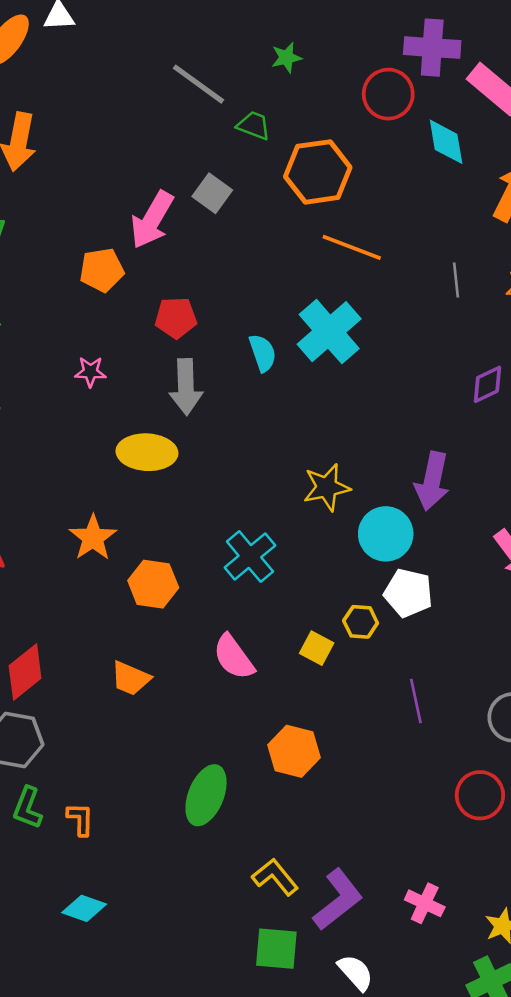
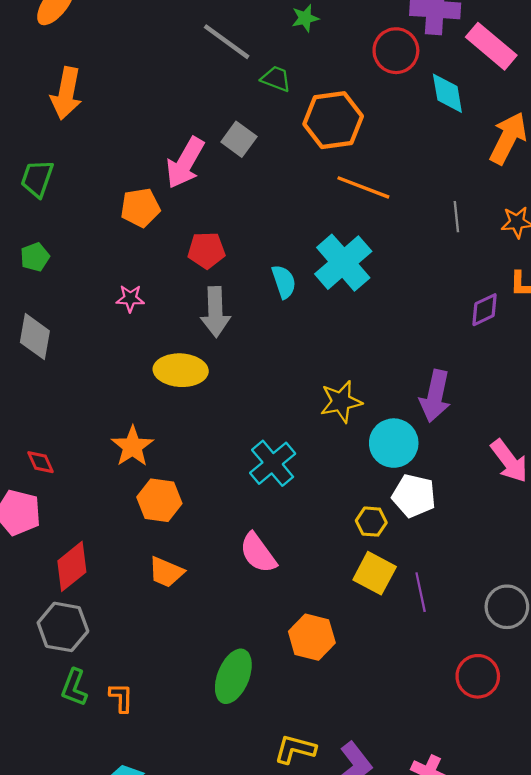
orange hexagon: (153, 584) -> (159, 500), moved
yellow square: (317, 648) -> (375, 573), moved, size x1.4
yellow L-shape: (275, 877) -> (295, 749), turned -36

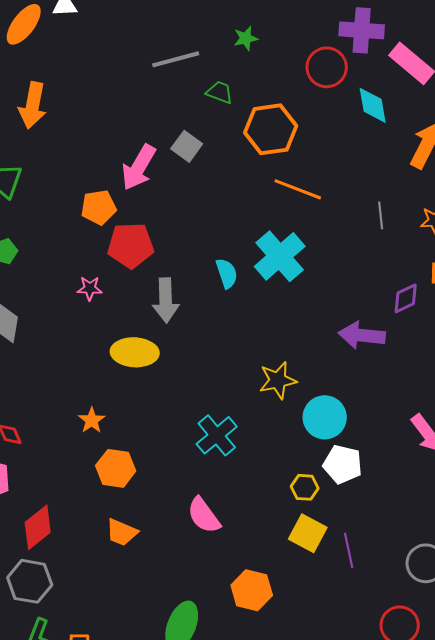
gray line: (227, 42) -> (176, 59), turned -51
red pentagon: (206, 250) -> (131, 245), moved, size x1.4
purple arrow: (435, 396) -> (362, 335), moved, turned 84
orange star: (132, 446) -> (92, 420), size x0.7

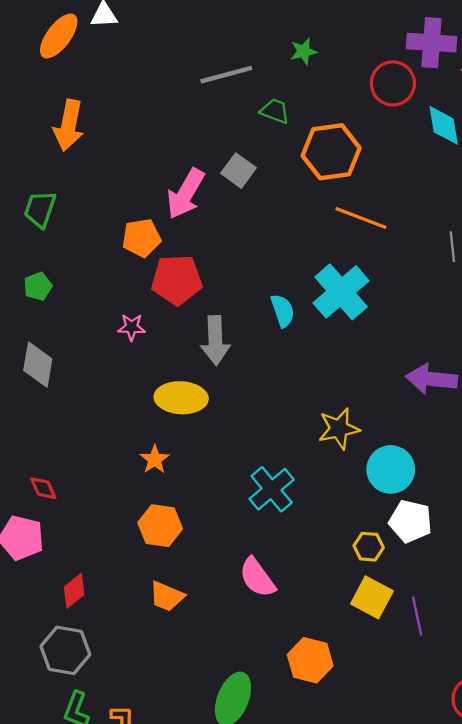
orange star: (92, 420) -> (155, 460), moved
red diamond: (38, 527) -> (74, 591), size x0.7

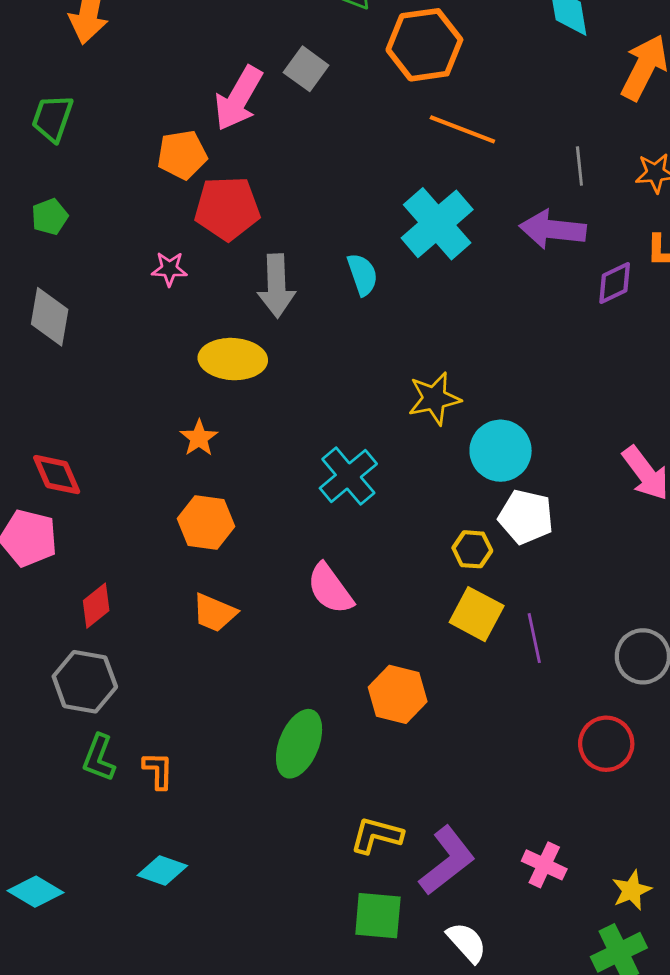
cyan semicircle: (283, 311) -> (362, 275), moved
purple arrow: (431, 379) -> (553, 229), moved
red diamond: (43, 488) -> (57, 475), size x1.4

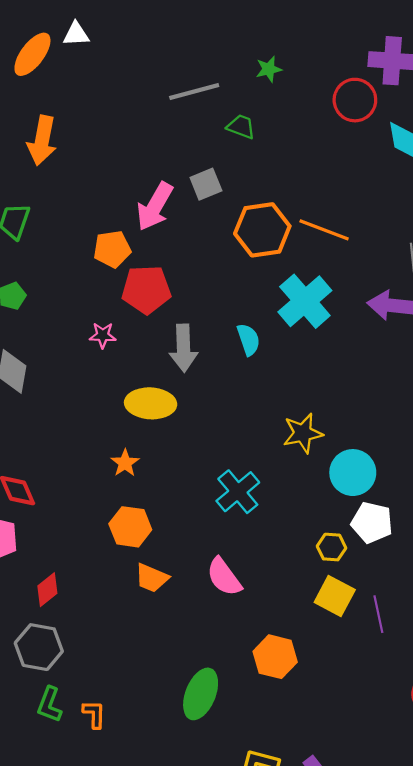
orange hexagon: (424, 45) -> (262, 230), moved
gray square: (306, 69) -> (206, 184), turned 32
orange trapezoid: (214, 613) -> (152, 578), moved

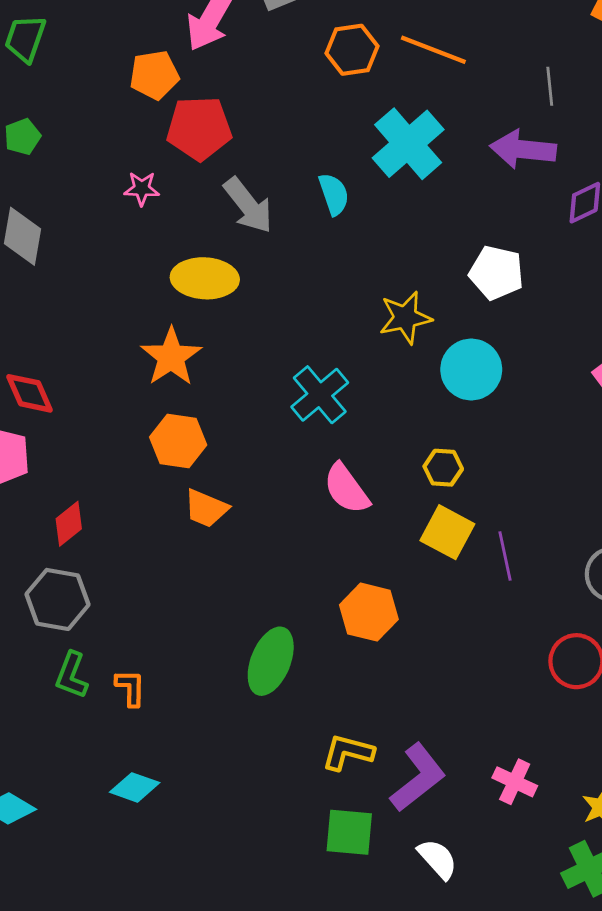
orange hexagon: (262, 230) -> (352, 50), size x0.7
gray arrow: (184, 348) -> (248, 205), turned -36
orange star: (125, 463) -> (171, 357), size x1.6
white pentagon: (372, 523) -> (496, 273), moved
pink semicircle: (224, 577) -> (346, 489), moved

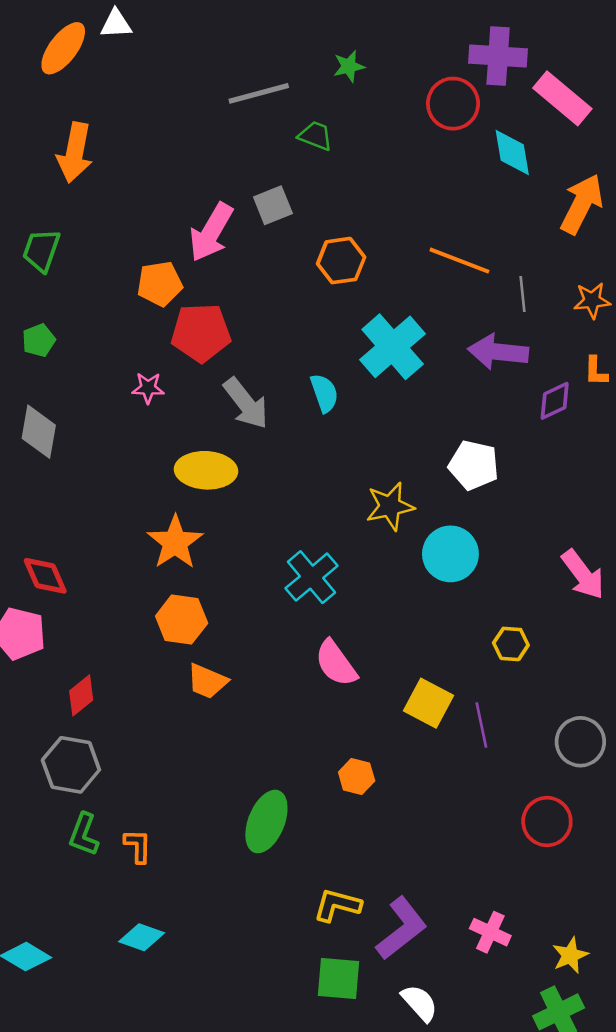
orange line: (433, 50) -> (459, 261), moved
yellow hexagon: (443, 468) -> (511, 644), moved
orange hexagon: (369, 612) -> (357, 776), size x0.7

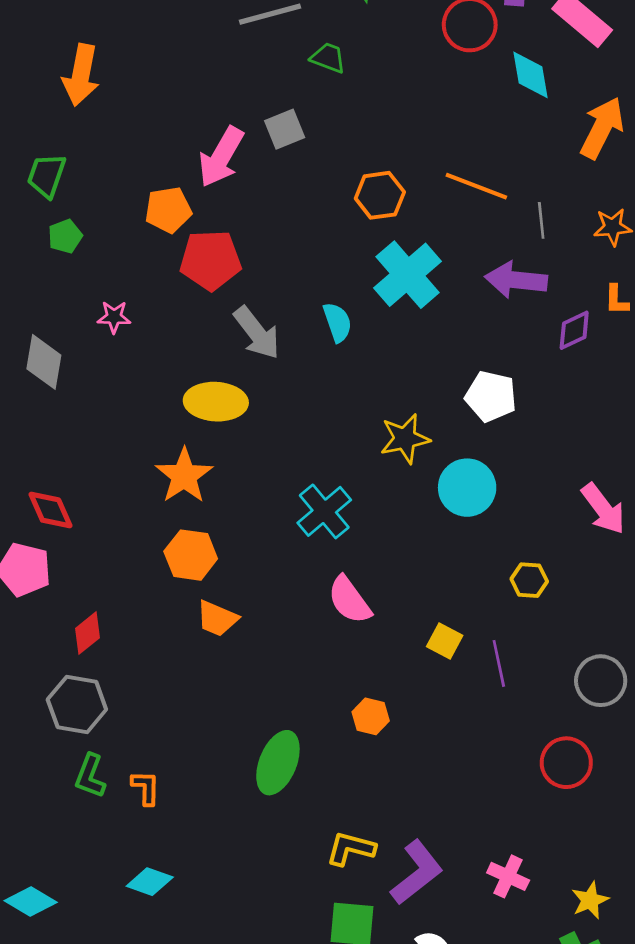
orange hexagon: (341, 261) -> (380, 195), moved
green pentagon: (39, 340) -> (65, 236), moved
pink star: (148, 388) -> (114, 317), moved
yellow square: (429, 703) -> (445, 641), size x0.7

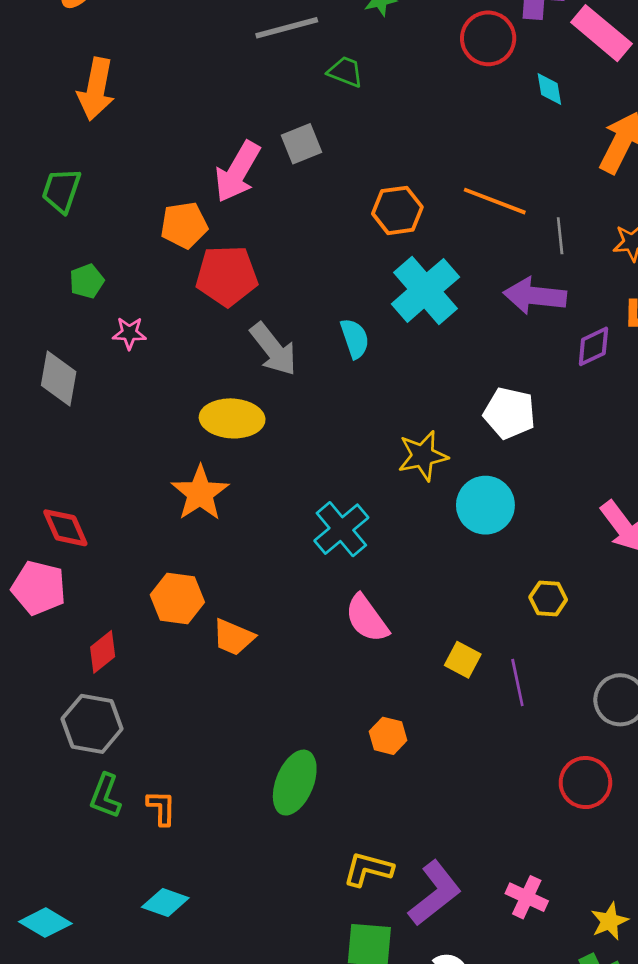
cyan diamond: (531, 75) -> (549, 89), size x0.7
green pentagon: (65, 236) -> (87, 281), moved
orange hexagon: (191, 555) -> (177, 598), moved

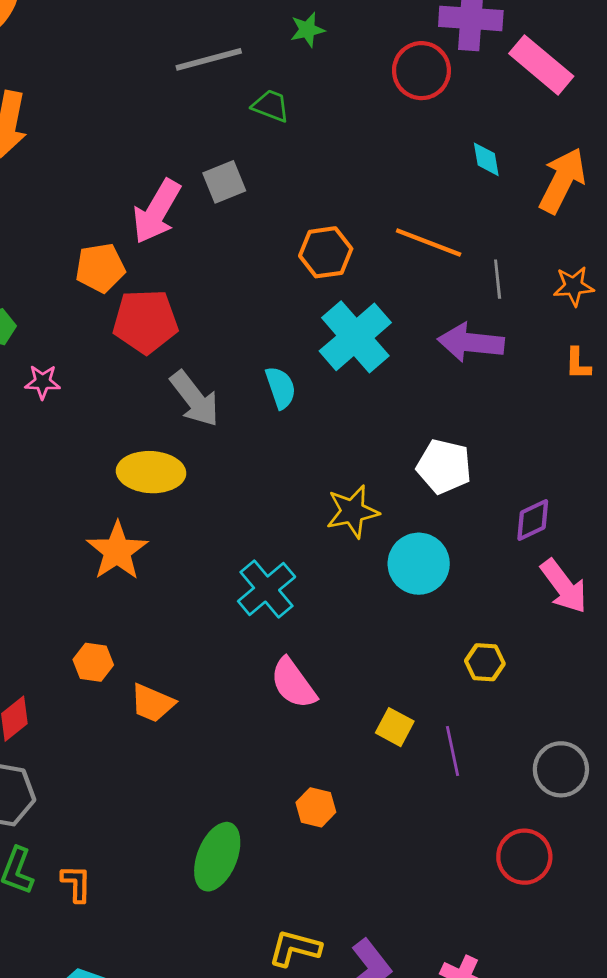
cyan diamond: (549, 89) -> (486, 159), moved
purple diamond: (593, 346) -> (533, 520), moved
orange hexagon: (177, 598) -> (93, 662), size x0.7

